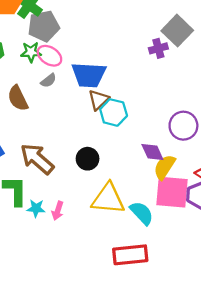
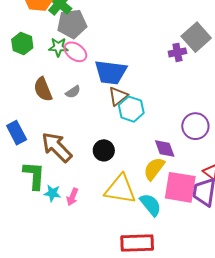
gray semicircle: (48, 81) -> (73, 92), moved
yellow semicircle: (164, 167) -> (154, 169), moved

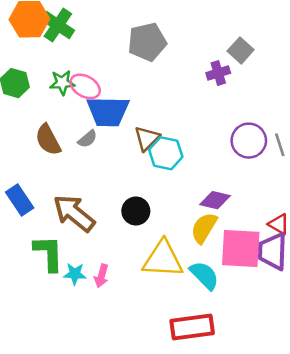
gray pentagon: (72, 24) -> (147, 42), moved
gray square: (196, 37) -> (241, 50), size x0.7
blue trapezoid: (111, 72) -> (108, 111), moved
purple circle: (195, 126) -> (249, 141), moved
purple diamond: (165, 149) -> (215, 200), turned -50

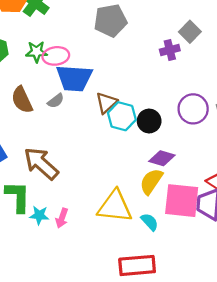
pink ellipse: (85, 86) -> (56, 56), turned -40
black circle: (136, 211) -> (149, 121), moved
cyan semicircle: (204, 275) -> (150, 222), size x0.7

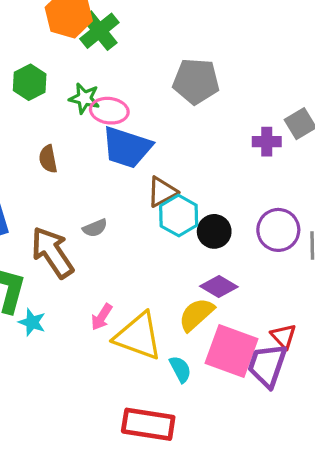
brown semicircle: (22, 100) -> (48, 159), size x0.7
gray semicircle: (56, 101) -> (95, 228), moved
pink arrow: (62, 218) -> (102, 317), moved

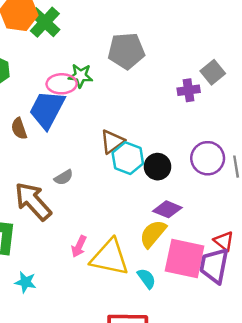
green star: (84, 98) -> (81, 76), moved
blue trapezoid: (127, 147) -> (47, 110), moved, turned 108
cyan star: (32, 322) -> (25, 282), moved

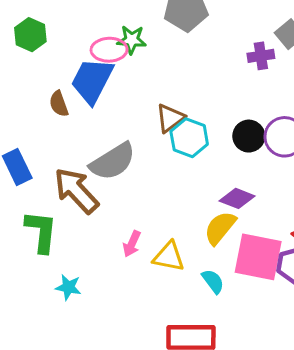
black circle: (157, 167) -> (249, 136), moved
gray semicircle: (64, 177) -> (113, 162), size x2.0
yellow triangle: (110, 257) -> (169, 257), size x0.7

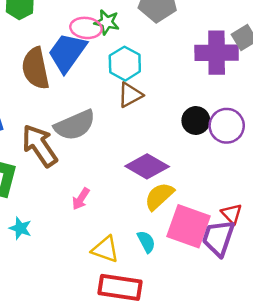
purple cross: (261, 56) -> (217, 53), size x1.8
brown semicircle: (59, 104) -> (36, 68), size x1.8
cyan hexagon: (189, 138) -> (125, 64), moved
purple diamond: (237, 198) -> (147, 166), moved, size x1.4
yellow triangle: (169, 257) -> (105, 249), moved

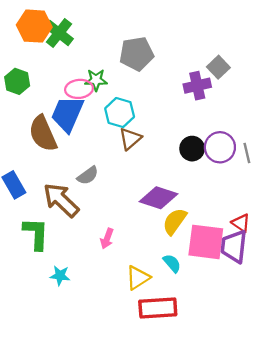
purple cross: (217, 53) -> (197, 86), size x0.7
gray semicircle: (75, 125) -> (88, 176), size x0.6
yellow triangle: (105, 249) -> (138, 278), turned -40

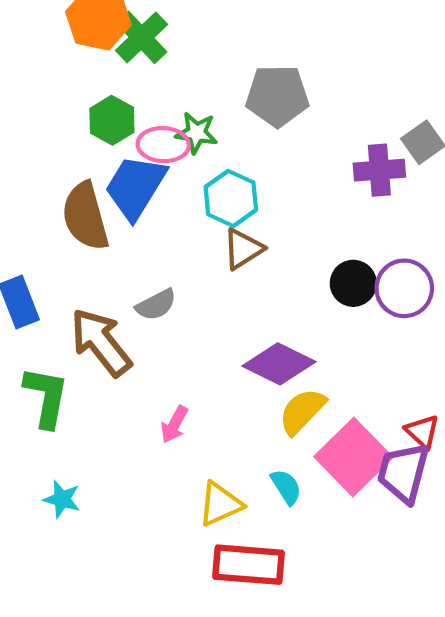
green hexagon: (17, 81) -> (112, 120), moved
pink square: (206, 242) -> (353, 457), turned 30
cyan star: (60, 276) -> (62, 499), moved

